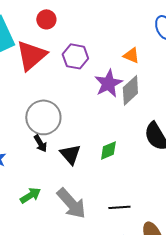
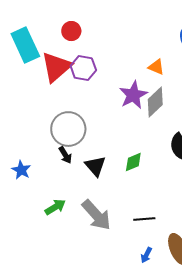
purple hexagon: (75, 56) -> (83, 68), moved

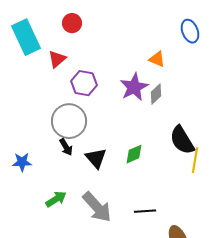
red triangle: (56, 67) -> (57, 59), size x0.6
purple hexagon: (83, 68) -> (84, 83), moved
gray diamond: (155, 102) -> (156, 94), size x0.7
blue star: (21, 170) -> (22, 162), turned -30

